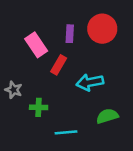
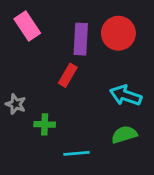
purple rectangle: (70, 34) -> (81, 39), size x1.5
pink rectangle: (36, 45) -> (27, 26), moved
cyan arrow: (90, 82) -> (126, 95), moved, turned 30

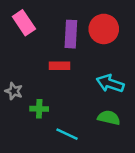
red rectangle: (68, 75) -> (59, 66), turned 60
green semicircle: (124, 135) -> (109, 118), turned 30
cyan line: (76, 153) -> (67, 134), turned 30

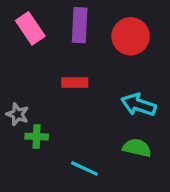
purple rectangle: (71, 34) -> (80, 25), moved
green cross: (39, 109) -> (37, 137), moved

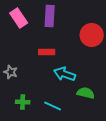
red circle: (131, 36) -> (92, 35), moved
cyan arrow: (139, 105) -> (65, 74), moved
green cross: (37, 137) -> (23, 102), moved

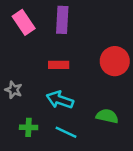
red circle: (92, 35) -> (115, 61), moved
cyan arrow: (65, 74) -> (60, 100), moved

